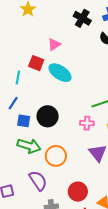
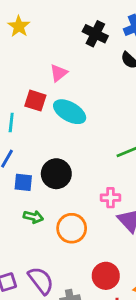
pink cross: (87, 123) -> (110, 198), moved
green arrow: (29, 146) -> (33, 217), size x0.6
purple semicircle: (38, 181) -> (41, 281), moved

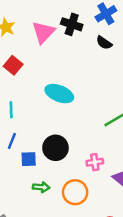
pink triangle: (59, 73) -> (43, 32), moved, size x1.5
red square: (35, 101) -> (13, 65), moved, turned 30
pink cross: (110, 198) -> (95, 162), moved

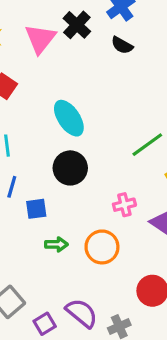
black cross: (72, 24) -> (77, 25), turned 30
cyan ellipse: (59, 94) -> (69, 118), turned 40
black circle: (55, 148) -> (70, 168), moved

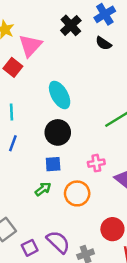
pink triangle: (40, 39) -> (30, 46), moved
blue square: (36, 209) -> (53, 164), moved
green arrow: (56, 244) -> (43, 189), turned -42

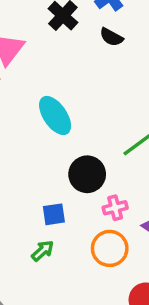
black circle: (58, 132) -> (87, 174), moved
orange circle: (77, 193) -> (110, 248), moved

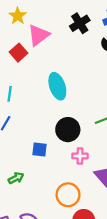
orange circle: (110, 248) -> (68, 195), moved
green arrow: (43, 251) -> (16, 178), moved

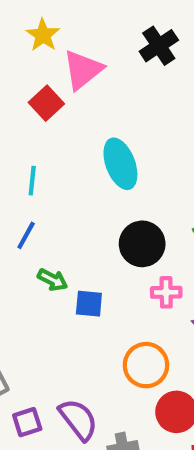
blue square: (39, 150) -> (89, 304), moved
green arrow: (16, 178) -> (53, 280), moved, turned 56

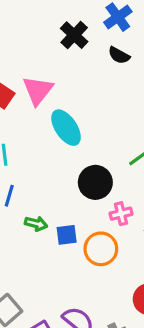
pink triangle: (83, 70) -> (38, 90), moved
orange circle: (146, 365) -> (101, 249), moved

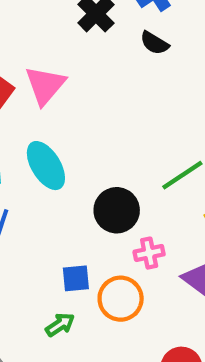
cyan ellipse: (66, 128) -> (46, 166), moved
green arrow: (36, 224) -> (60, 325), moved, turned -50

